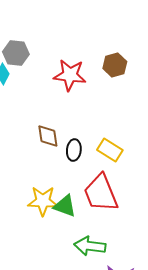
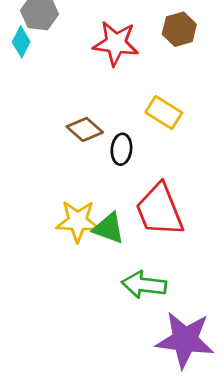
brown diamond: (48, 136) -> (85, 129), turned -40
yellow rectangle: (110, 150) -> (164, 113), moved

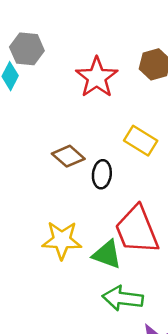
red star: (116, 43) -> (97, 77), turned 30
green triangle: (109, 228) -> (107, 254), moved

